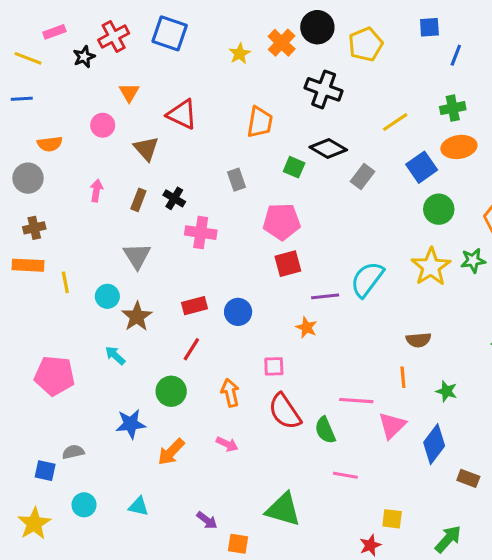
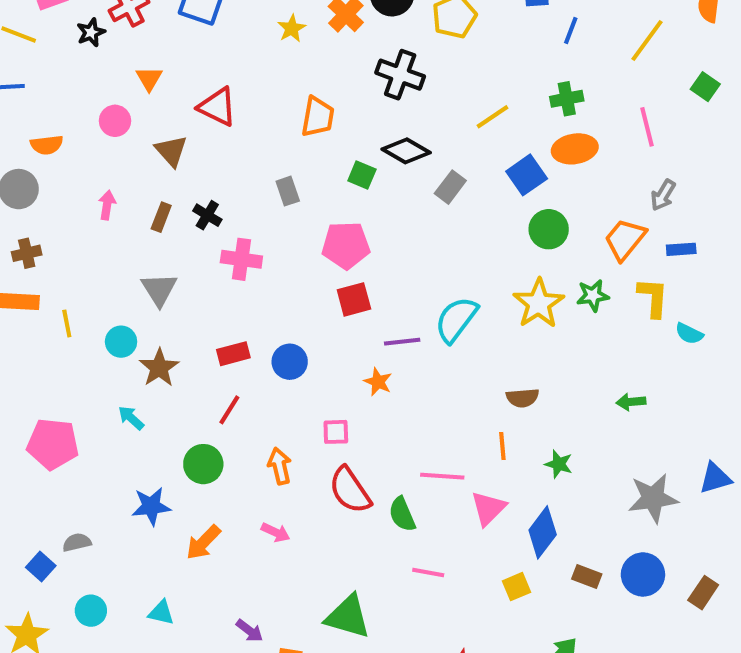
blue square: (45, 471) -> (41, 566), turned 30
yellow square: (392, 519) -> (517, 587), moved, turned -30

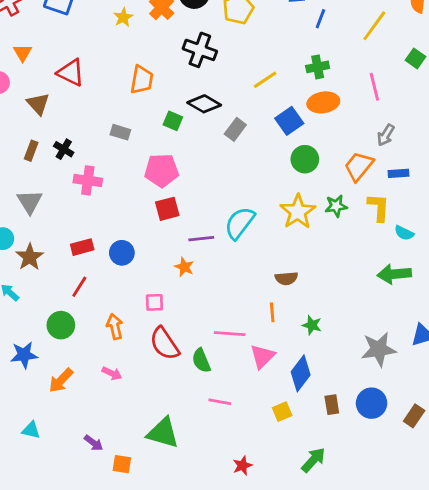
gray rectangle: (288, 191) -> (120, 132), turned -54
green arrow: (631, 402) -> (394, 274), moved, size x1.6
brown rectangle: (587, 577) -> (332, 405), turned 60

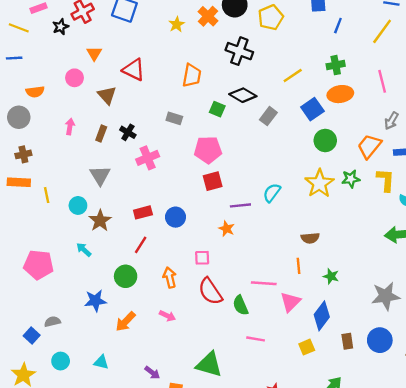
pink cross: (88, 180) -> (148, 158), turned -30
cyan semicircle: (240, 223) -> (272, 193), size x0.7

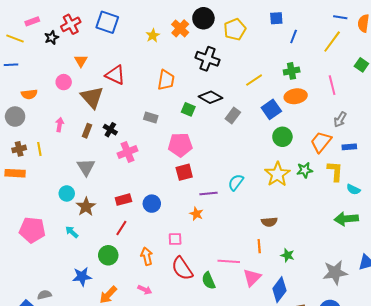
brown triangle: (107, 95) -> (92, 97), size x1.4
yellow line: (47, 195) -> (39, 149), moved
pink pentagon: (39, 265) -> (32, 230), moved

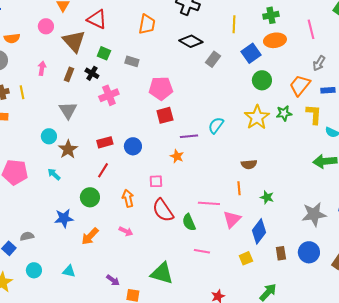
yellow line: (254, 80) -> (234, 24), turned -54
green square: (188, 109) -> (104, 53), moved

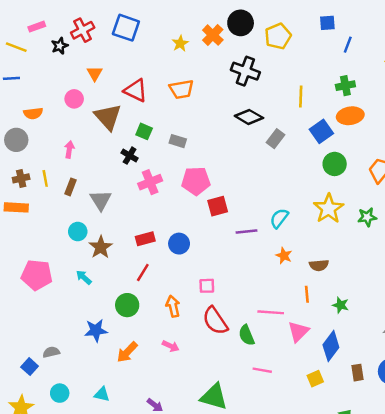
orange trapezoid: (147, 24) -> (181, 89), moved, turned 70
brown rectangle: (69, 74) -> (71, 187), moved
pink pentagon: (161, 88) -> (196, 181), moved
green star: (284, 113) -> (367, 217), moved
orange star: (177, 156) -> (284, 256), moved

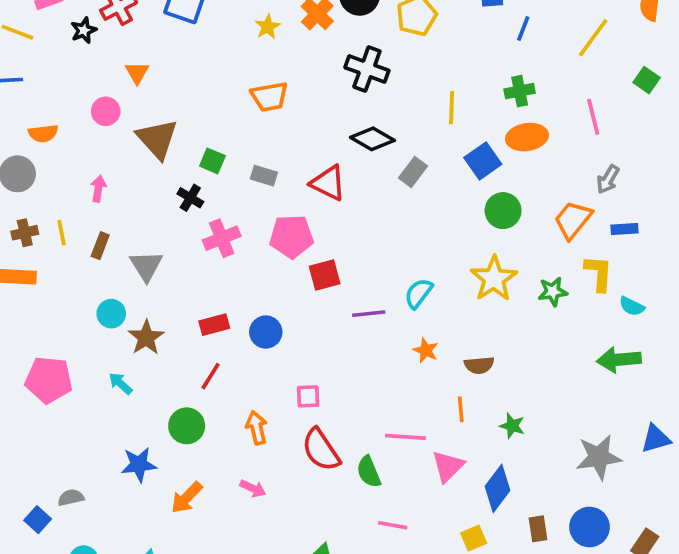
red triangle: (136, 90) -> (328, 183), moved

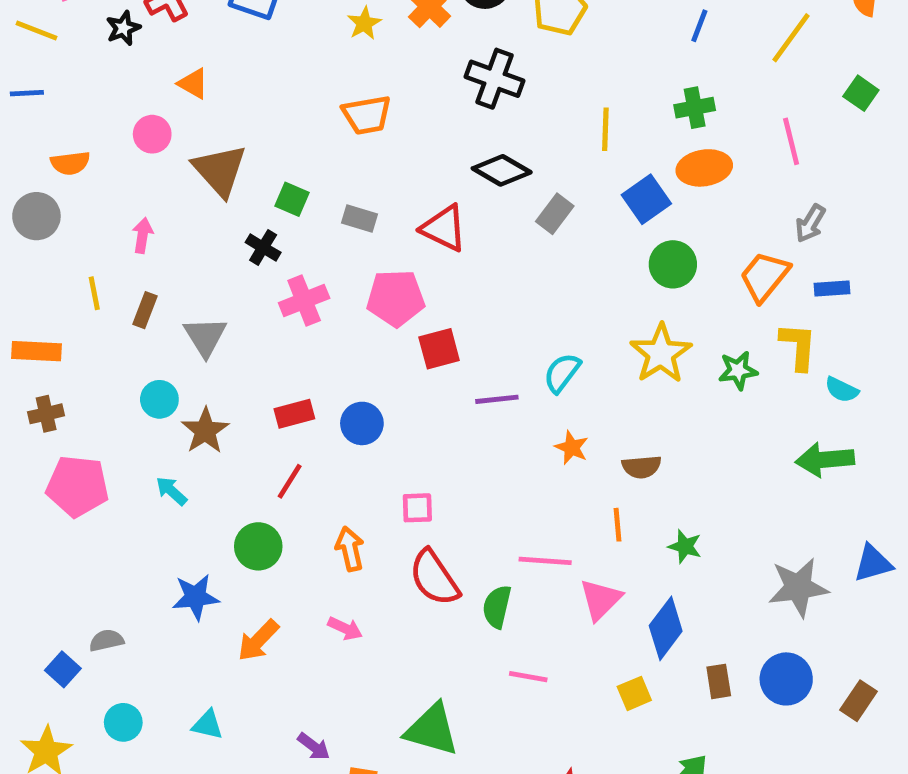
orange triangle: (137, 73) -> (193, 84), turned -30
brown cross: (25, 233) -> (46, 414), moved
green semicircle: (369, 472) -> (497, 607), turned 36

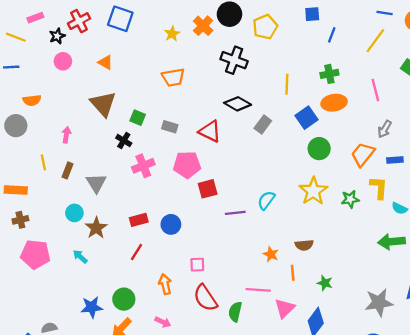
orange triangle: (193, 84) -> (105, 62), moved
pink circle: (152, 134) -> (63, 61), moved
orange star: (572, 448) -> (271, 254), moved
green circle: (258, 546) -> (124, 299), moved

